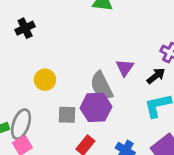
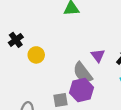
yellow circle: (45, 80) -> (36, 55), moved

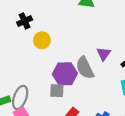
purple hexagon: (82, 90) -> (65, 74), moved

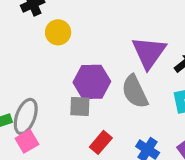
purple triangle: (104, 54) -> (149, 52), size x1.6
gray semicircle: (85, 68) -> (135, 92), moved

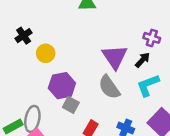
purple hexagon: (92, 82) -> (62, 86), moved
gray square: (80, 106) -> (71, 105), turned 35

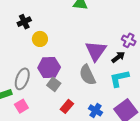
gray ellipse: (32, 119) -> (22, 79), moved

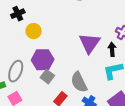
black arrow: (118, 57) -> (112, 49), turned -56
gray semicircle: (87, 75) -> (79, 82), moved

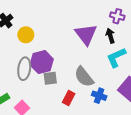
gray ellipse: (16, 71) -> (24, 69), moved
gray square: (47, 77) -> (50, 78), turned -32

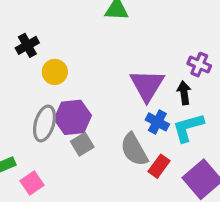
gray square: (50, 78) -> (82, 144), turned -32
blue cross: (99, 96) -> (157, 122), moved
red rectangle: (69, 98) -> (159, 166), moved

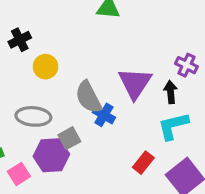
purple hexagon: (73, 117) -> (51, 155), moved
blue cross: (157, 122) -> (104, 115), moved
gray ellipse: (44, 123) -> (33, 116), turned 76
gray semicircle: (134, 150) -> (88, 97), moved

